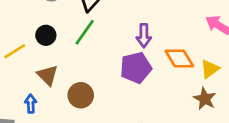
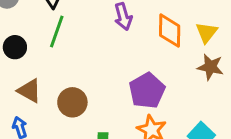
orange diamond: (179, 59) -> (170, 31), turned 48
purple pentagon: (136, 68) -> (147, 91), moved

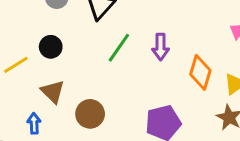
green line: (57, 31) -> (119, 48), moved

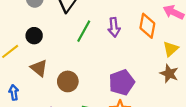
orange diamond: (200, 72) -> (147, 26), moved
blue arrow: (34, 123) -> (14, 92), moved

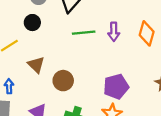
green line: (84, 31) -> (84, 33), turned 50
black circle: (34, 36) -> (32, 23), moved

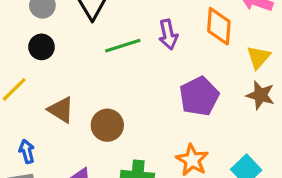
purple pentagon: (116, 87) -> (199, 96), moved

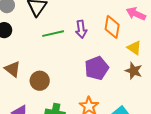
yellow triangle: (258, 57) -> (134, 48), turned -42

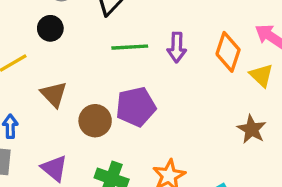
yellow triangle: (134, 48) -> (261, 75), moved
purple pentagon: (97, 68) -> (136, 107), moved

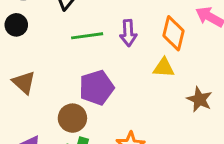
yellow triangle: (261, 75) -> (164, 68), moved, turned -35
brown circle: (95, 121) -> (72, 118), moved

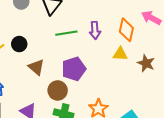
black circle: (16, 25) -> (19, 44), moved
brown triangle: (24, 82) -> (36, 67), moved
brown star: (199, 99) -> (146, 63), moved

